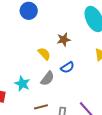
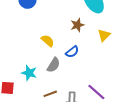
brown star: (64, 40) -> (77, 25), moved

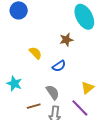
yellow triangle: (104, 35) -> (87, 88), moved
gray semicircle: (54, 65) -> (53, 92), moved, turned -70

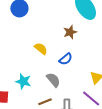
gray semicircle: (53, 92) -> (53, 80), moved

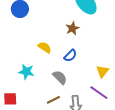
cyan star: (23, 81) -> (26, 72), moved

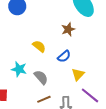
yellow triangle: (102, 71) -> (78, 74), moved
gray semicircle: (60, 77) -> (41, 77), moved

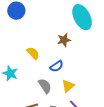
gray semicircle: (41, 77) -> (45, 86), moved

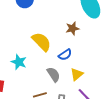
yellow semicircle: (33, 53) -> (42, 42), size x1.5

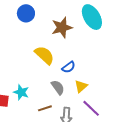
brown star: (72, 28) -> (62, 27), moved, size x1.5
cyan star: (19, 62) -> (21, 92), moved

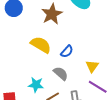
yellow triangle: (81, 86) -> (92, 66), moved
cyan star: (21, 92) -> (36, 85), moved

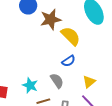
brown star: (52, 14) -> (51, 19), moved
yellow semicircle: (41, 45) -> (71, 36), moved

